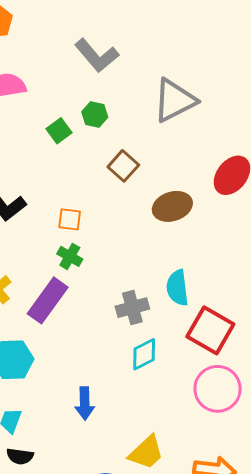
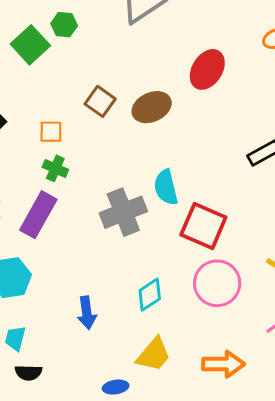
green square: (59, 131) -> (30, 45), size x1.5
brown square: (123, 166) -> (100, 101), moved
gray cross: (132, 308) -> (123, 212), size x1.4
cyan diamond: (144, 354) -> (150, 295), moved

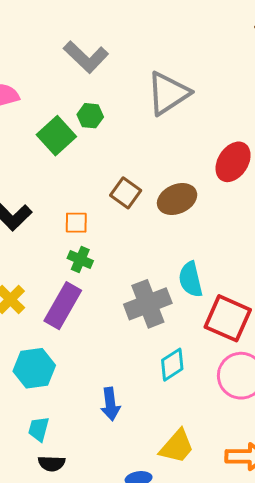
cyan diamond: (150, 295) -> (172, 365), moved

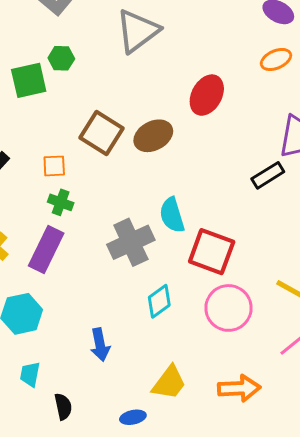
green square: (56, 136) -> (29, 80), turned 33
brown square: (126, 193) -> (102, 133), size x1.4
black semicircle: (52, 463) -> (63, 407), moved, turned -100

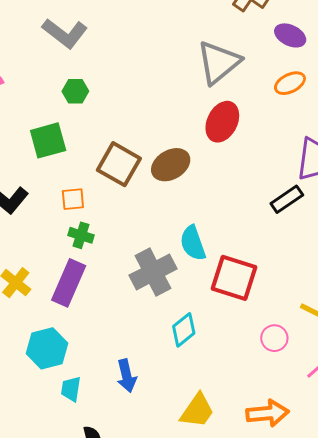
gray triangle: (138, 31) -> (219, 63), moved
green square: (29, 80) -> (48, 140), moved
pink circle: (228, 308) -> (274, 338), moved, size x0.6
cyan trapezoid: (30, 374) -> (71, 389), moved

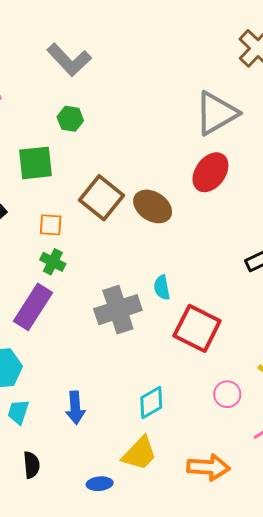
brown ellipse: (171, 165) -> (153, 206), turned 54
cyan semicircle: (193, 243) -> (162, 287), size x0.7
cyan diamond: (184, 330) -> (151, 402), moved

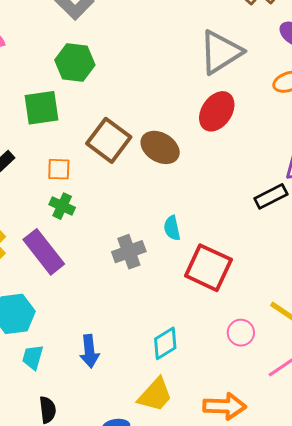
green hexagon: (70, 119) -> (75, 63), size x1.5
purple rectangle: (33, 307) -> (44, 252), turned -69
gray cross: (118, 310) -> (129, 252), size x0.7

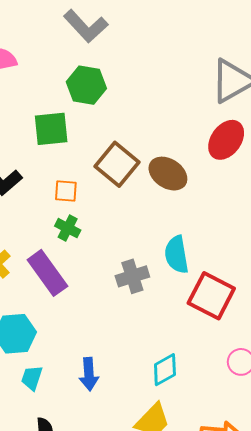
cyan semicircle: (172, 228) -> (177, 255), size x1.5

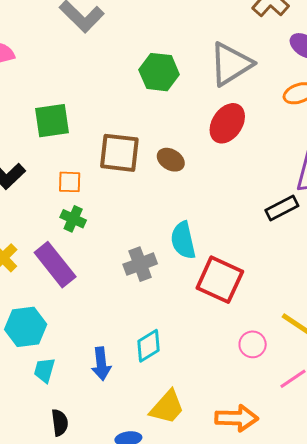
green hexagon: (86, 85) -> (159, 72), moved
brown square: (117, 164) -> (119, 153), turned -30
brown ellipse: (168, 174) -> (171, 160), size x0.7
cyan diamond: (165, 370) -> (149, 346), moved

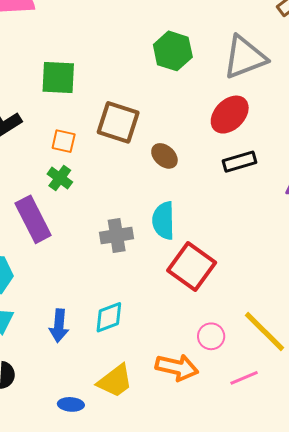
brown ellipse: (171, 160) -> (164, 156), moved
black rectangle: (282, 208) -> (239, 162), moved
orange arrow: (237, 418) -> (177, 367), moved

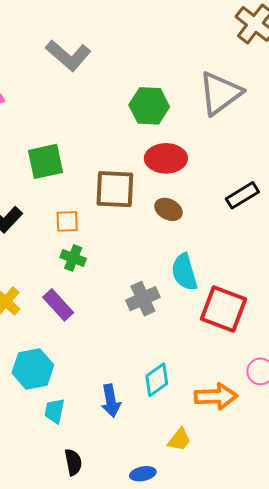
red ellipse: (230, 115) -> (166, 158), moved, turned 60
purple rectangle: (33, 219) -> (58, 305), size x0.7
orange arrow: (177, 367) -> (216, 396), moved
yellow trapezoid: (115, 381) -> (179, 440), size x0.7

